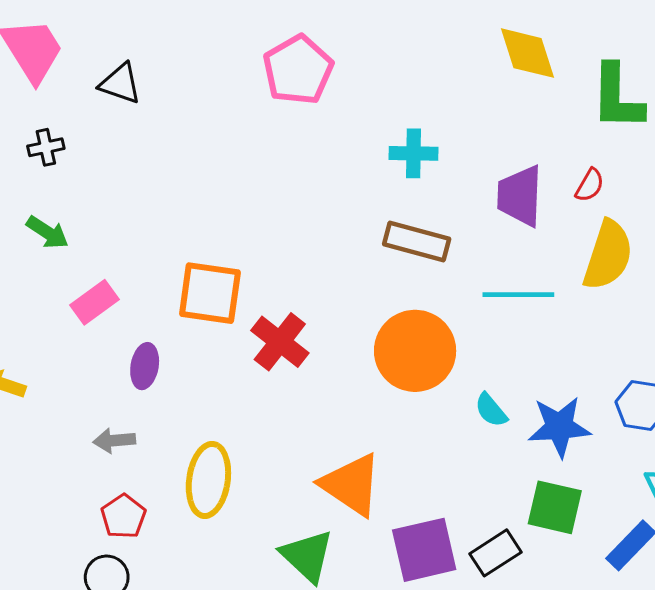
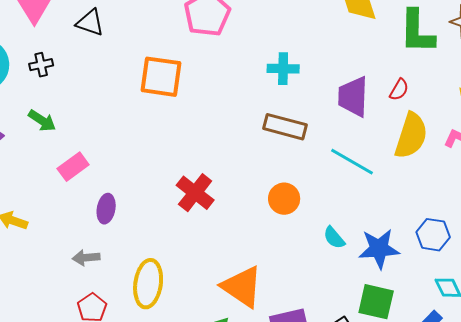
orange square: (210, 293) -> (161, 77), moved
cyan line: (518, 295) -> (352, 162), turned 30
orange circle: (415, 351) -> (284, 199), size x0.6

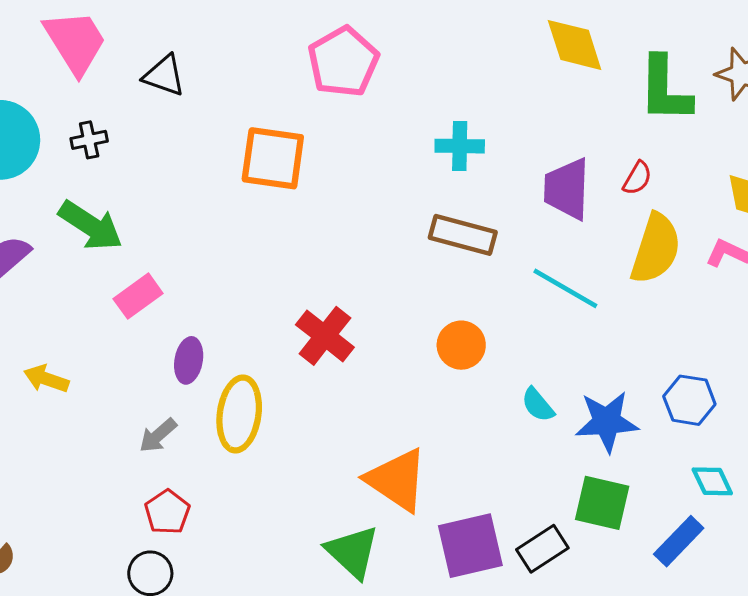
green arrow: (42, 121) -> (91, 226), size x1.5
gray arrow: (86, 258) -> (158, 435), turned -36
yellow ellipse: (148, 284) -> (239, 414), moved

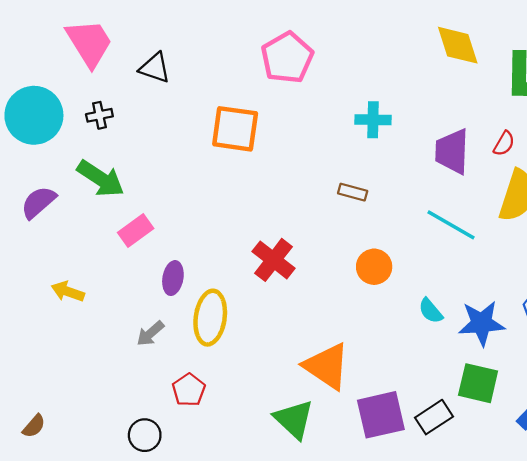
brown rectangle: (463, 235) -> (353, 192), moved, size x0.6
red pentagon: (167, 512) -> (189, 390), moved

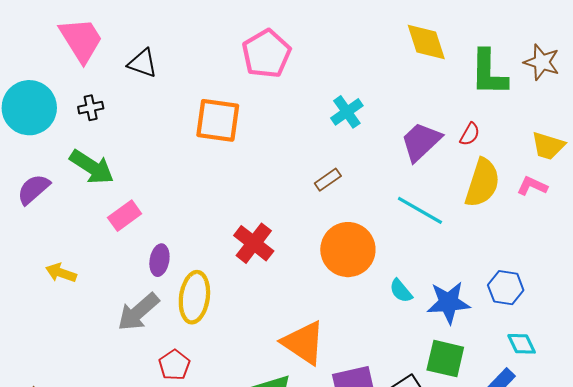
cyan cross: (373, 120) -> (347, 112), turned -36
purple trapezoid: (452, 151) -> (421, 142), turned 45
brown rectangle: (353, 192) -> (328, 180), turned -50
orange circle: (374, 267) -> (348, 250), size x1.6
gray arrow: (150, 333) -> (138, 312), size x1.6

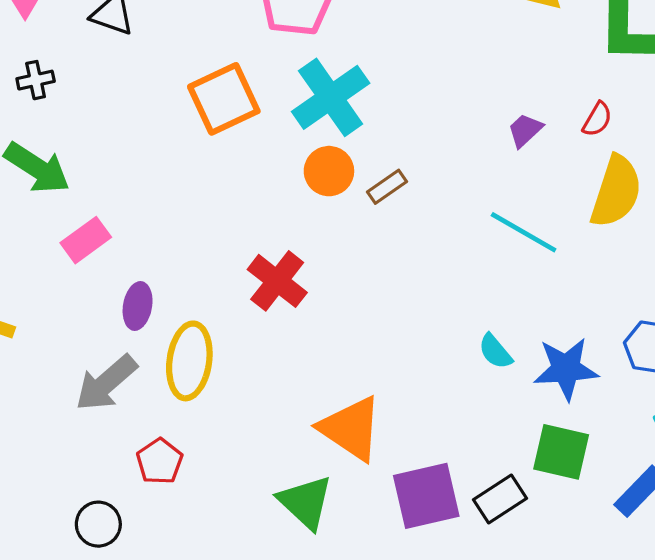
cyan cross: (347, 112) -> (331, 97), moved, size x1.6
orange square: (218, 120) -> (224, 99), turned -33
purple trapezoid: (421, 142) -> (525, 130), size x0.6
orange circle: (348, 250) -> (329, 171), moved, size x0.6

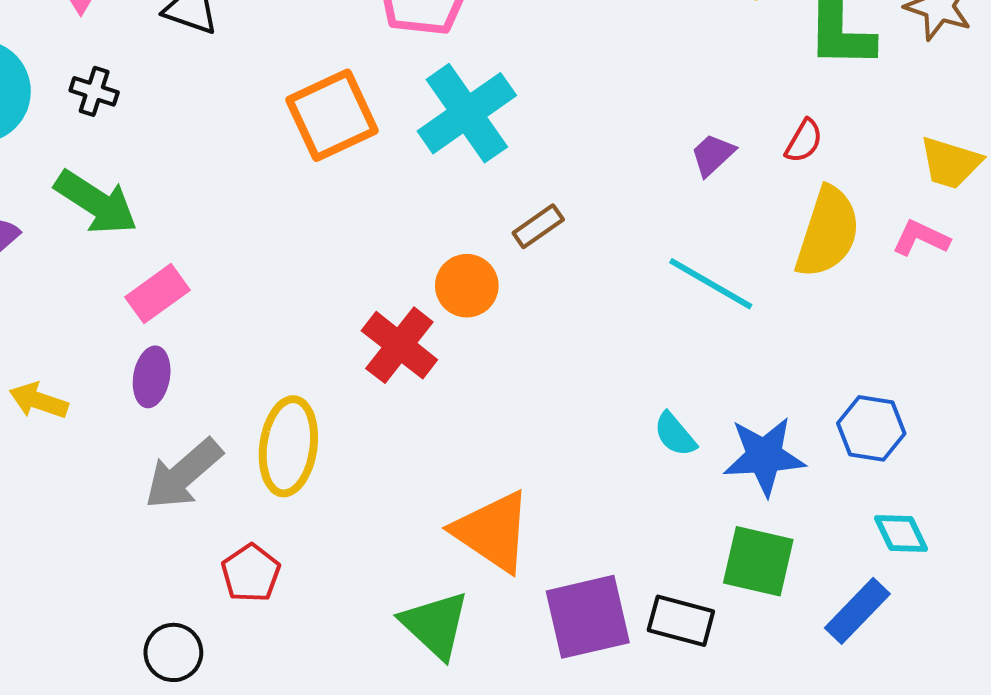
black cross: (36, 80) -> (94, 91), turned 30
orange circle: (329, 171) -> (467, 286), moved
purple ellipse: (138, 306) -> (152, 377), moved
black rectangle: (500, 499) -> (681, 621), turned 48

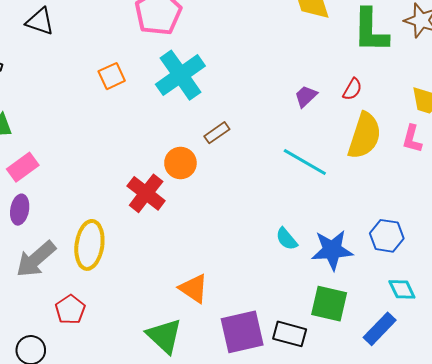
orange square: (332, 115) -> (112, 76), size x0.6
pink L-shape: (921, 238) -> (412, 139), turned -100
orange triangle: (493, 532) -> (194, 288), size x0.7

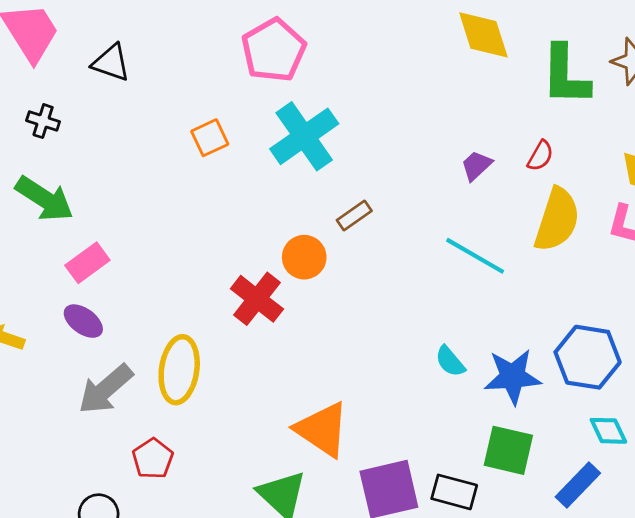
purple ellipse: (20, 210) -> (83, 321), turned -64
blue hexagon: (387, 236) -> (588, 357), size x1.4
orange triangle: (194, 288) -> (322, 429), size x1.4

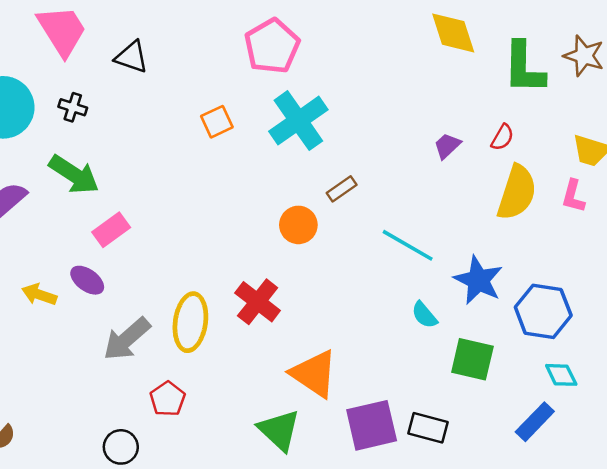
cyan line: (475, 256) -> (408, 245), moved
red cross: (257, 299) -> (258, 302), moved
purple ellipse: (83, 321) -> (87, 280), moved
blue star: (513, 377) -> (478, 280), moved, turned 30
green square: (508, 450) -> (472, 359), moved

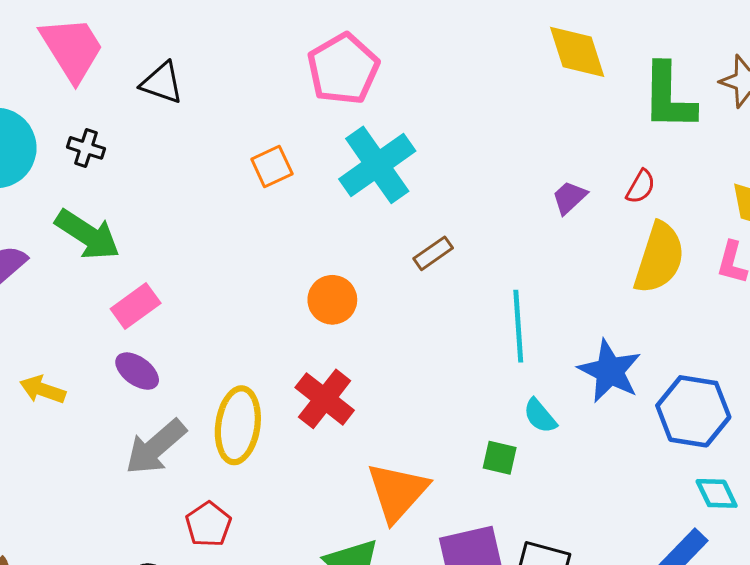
orange circle: (298, 225) -> (332, 300), moved
cyan line: (408, 245) -> (518, 326), turned 56
purple ellipse: (87, 280) -> (137, 371), moved
green square: (472, 359) -> (500, 458), moved, size x0.6
orange triangle: (314, 374) -> (397, 492), turned 38

